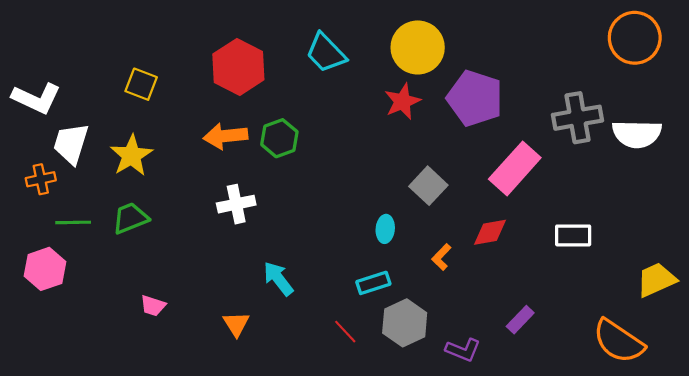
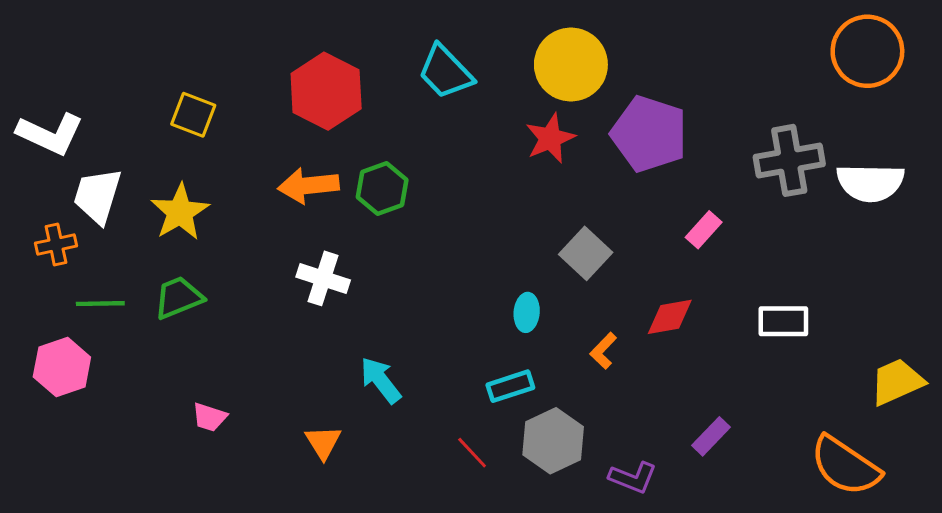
pink rectangle: (515, 168) -> (704, 230), size x0.5
white cross: (236, 204) -> (323, 278), turned 30

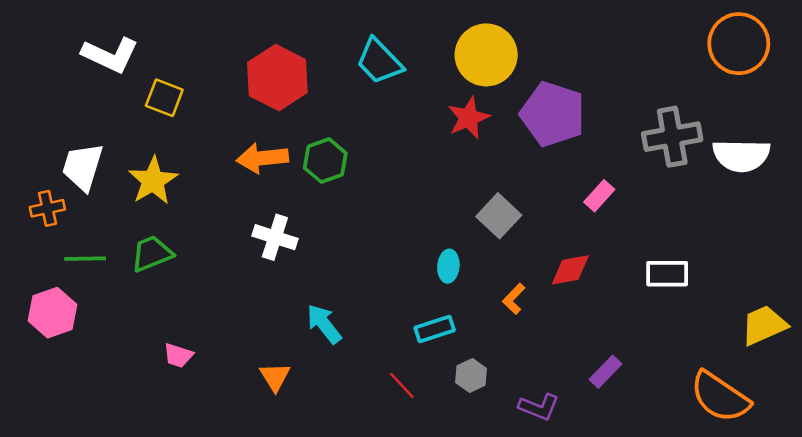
white L-shape: (50, 134) -> (110, 55), moved
gray hexagon: (553, 441) -> (471, 375), size x0.6

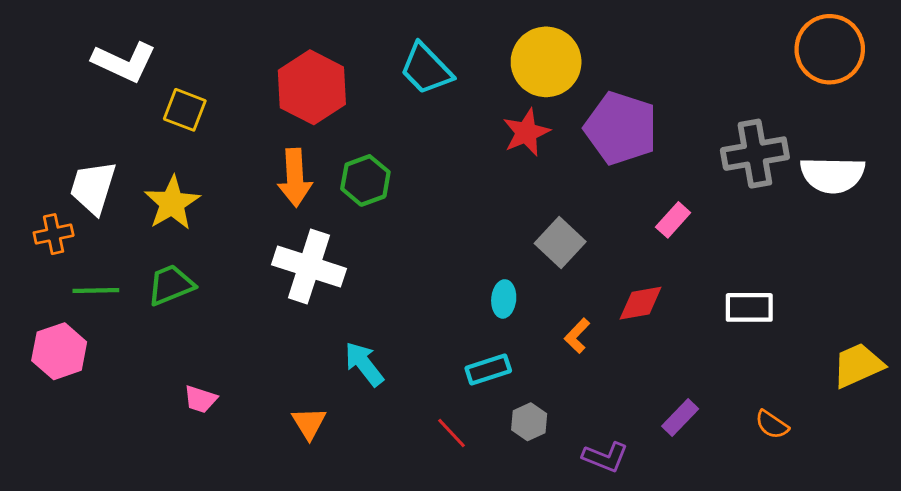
orange arrow: (262, 158) -> (295, 178), turned -87
white cross: (275, 237) -> (309, 267), size x1.4
orange semicircle: (720, 397) -> (772, 425), moved, size x0.5

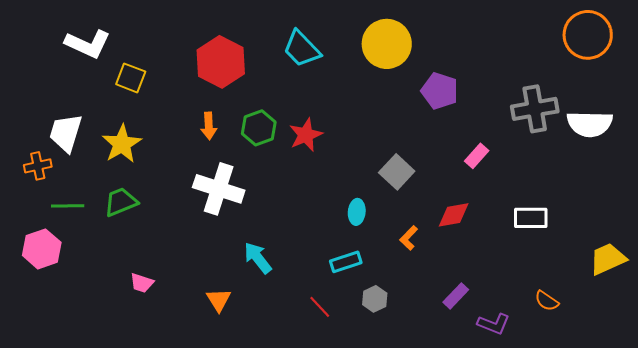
purple pentagon: (621, 128) -> (440, 91), size x0.7
red star: (526, 132) -> (306, 135), moved
orange arrow: (295, 178) -> (209, 126), size x0.7
purple rectangle: (680, 418) -> (456, 296), moved
purple L-shape: (605, 457) -> (494, 324), moved

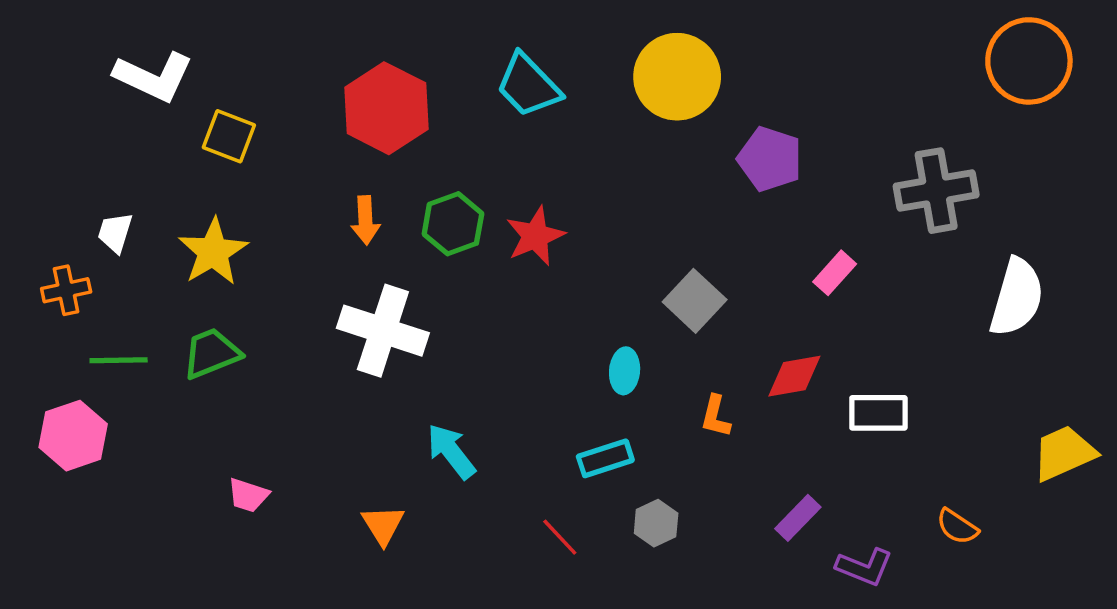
white semicircle: (590, 124) -> (1017, 297), moved, turned -75
white trapezoid: (66, 133) -> (115, 233), size x0.6
white rectangle: (531, 218) -> (878, 413), moved
orange L-shape: (409, 238) -> (716, 416), turned -30

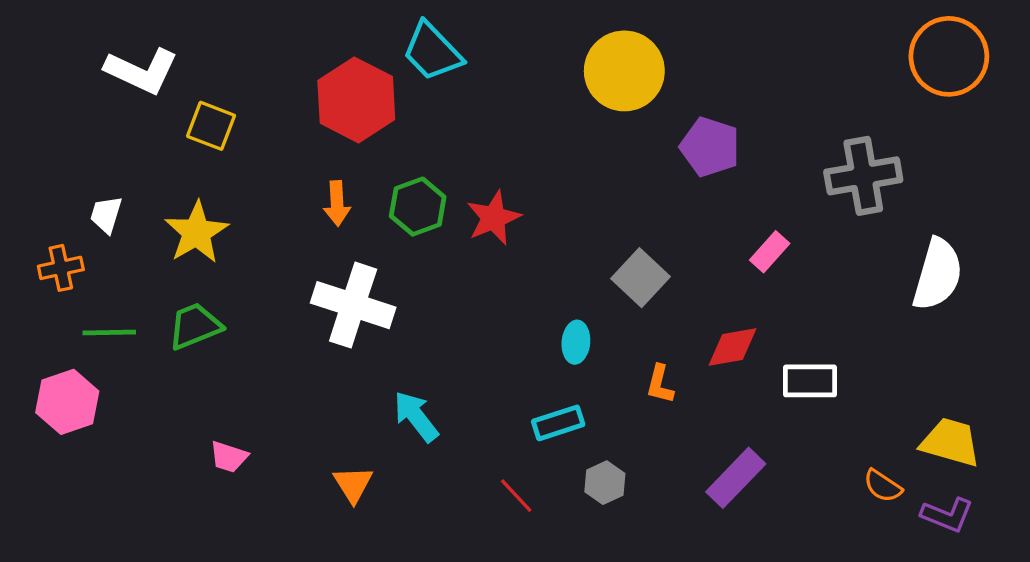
cyan trapezoid: (528, 85) -> (432, 52), moved
yellow trapezoid: (1064, 453) -> (950, 442), moved, turned 40
purple rectangle: (798, 518) -> (736, 478), size x1.4
purple L-shape: (864, 567) -> (947, 515), moved

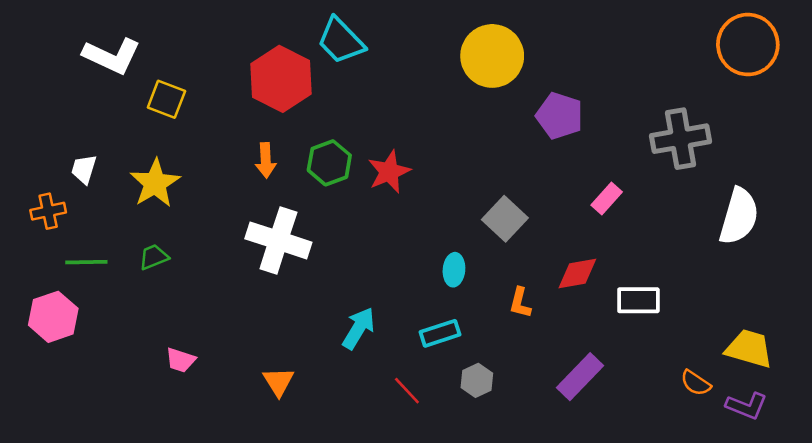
green trapezoid: (195, 326) -> (154, 257), size x0.7
cyan arrow: (416, 416) -> (359, 328), moved, turned 69

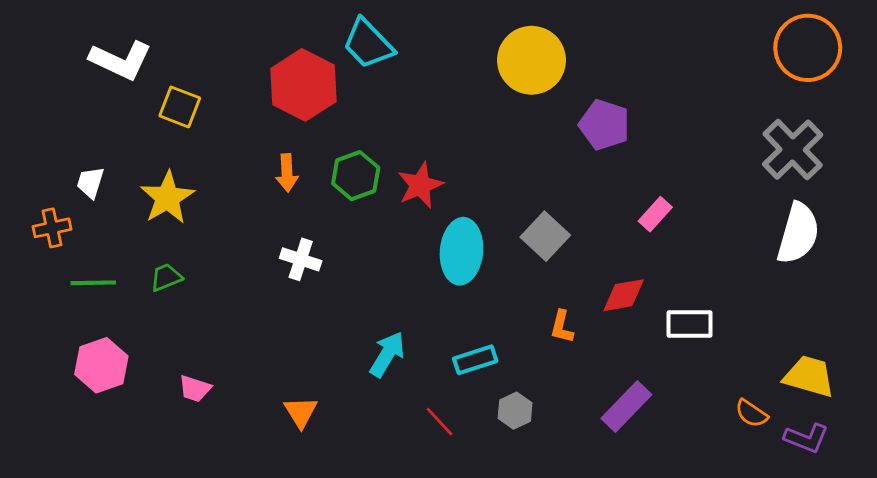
gray cross: (680, 139) -> (793, 150), moved, turned -34
white cross: (278, 240) -> (301, 259), size x0.6
cyan ellipse: (454, 270) -> (461, 251), moved, size x1.8
pink hexagon: (53, 317) -> (101, 365), moved

